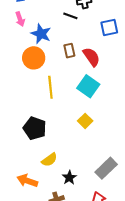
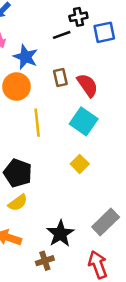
black line: (70, 16) -> (62, 35), turned -40
blue square: (109, 27) -> (104, 32), moved
yellow semicircle: (49, 160) -> (18, 203), moved
black star: (69, 178) -> (60, 234), size x1.5

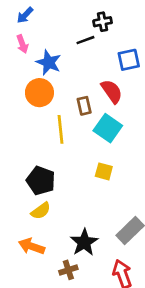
blue square: (104, 32) -> (129, 60), moved
brown rectangle: (60, 77) -> (84, 106), moved
yellow square: (80, 164) -> (104, 171), turned -30

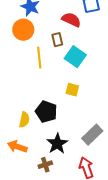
red semicircle: (112, 91) -> (71, 20), moved, turned -30
black pentagon: (41, 181) -> (46, 112), moved
yellow semicircle: (41, 211) -> (24, 120), turned -42

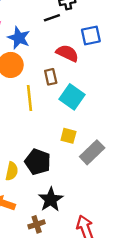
gray rectangle: (92, 135) -> (92, 152), moved

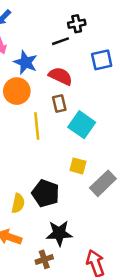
red semicircle: (67, 53) -> (60, 76), moved
black star: (51, 200) -> (59, 233), turned 30

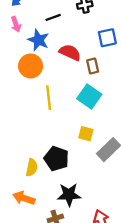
black line: (60, 41) -> (53, 17), moved
brown rectangle: (59, 104) -> (93, 66), moved

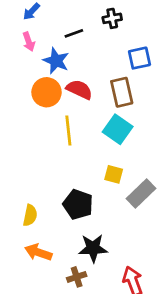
red semicircle: (70, 52) -> (79, 90), moved
brown rectangle: (93, 66) -> (122, 92), size x1.5
yellow semicircle: (32, 168) -> (30, 215), moved

